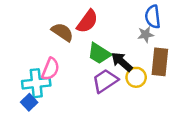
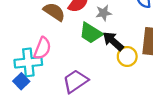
gray star: (146, 34) -> (104, 13), moved
purple trapezoid: (105, 81) -> (75, 81), moved

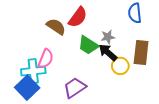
gray star: (104, 13) -> (108, 37), moved
blue square: (21, 81) -> (27, 88), size x1.6

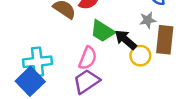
gray star: (108, 37) -> (148, 20), moved
pink semicircle: (46, 59) -> (88, 58), moved

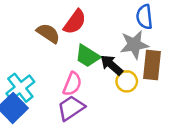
gray star: (148, 20) -> (134, 45), size x1.6
cyan cross: (38, 62) -> (20, 88), turned -32

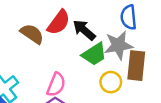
green trapezoid: (87, 56) -> (94, 54), moved, turned -64
black arrow: (112, 65) -> (84, 30), moved

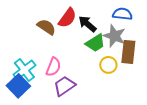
blue semicircle: (129, 17) -> (122, 14), turned 102
gray star: (118, 45) -> (114, 36), turned 30
pink semicircle: (56, 85) -> (53, 67), moved

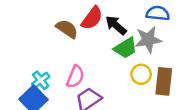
gray star: (114, 36) -> (148, 40), turned -30
brown rectangle: (128, 52) -> (164, 81), moved
cyan cross: (24, 70) -> (41, 80), size x0.7

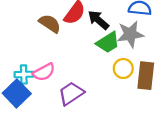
pink semicircle: (75, 77) -> (44, 72), moved, turned 40
cyan cross: (41, 80) -> (24, 74), turned 36

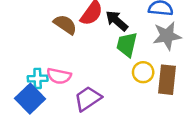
gray star: (130, 34) -> (167, 36), moved
green trapezoid: (108, 42) -> (127, 45), turned 135
pink semicircle: (44, 72) -> (59, 76), turned 40

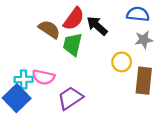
gray star: (167, 36) -> (144, 40), size x0.7
green trapezoid: (127, 45) -> (73, 44), moved
yellow circle: (143, 72) -> (122, 62), moved

